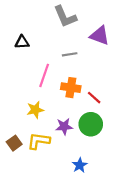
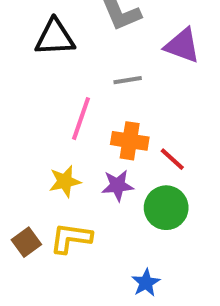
black triangle: (22, 42) -> (55, 38), moved, size x1.5
purple star: (64, 126) -> (118, 185), moved

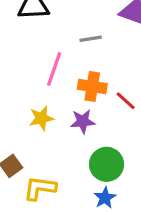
green circle: (166, 208) -> (107, 164), moved
yellow L-shape: (71, 238) -> (40, 188), moved

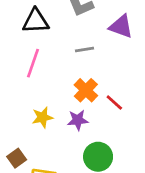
pink line: (54, 69) -> (33, 63), moved
orange cross: (92, 86) -> (86, 90), turned 35

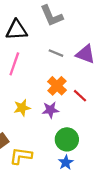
purple triangle: (121, 26) -> (85, 54), moved
gray line: (85, 50) -> (56, 53), turned 32

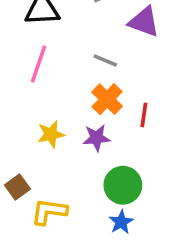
gray line: (56, 53) -> (105, 60), moved
purple triangle: (85, 54) -> (144, 22), moved
red line: (80, 96) -> (144, 115), turned 56

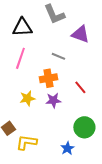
orange cross: (107, 99) -> (48, 78), moved, turned 36
red line: (144, 115) -> (80, 87), turned -48
green circle: (123, 185) -> (84, 127), moved

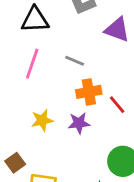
gray line: (58, 56) -> (75, 61), moved
orange cross: (48, 78) -> (89, 92), moved

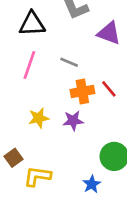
red line: (117, 105) -> (109, 89), moved

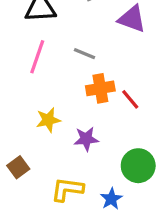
red line: (109, 89) -> (130, 99), moved
purple star: (73, 121) -> (86, 139), moved
yellow L-shape: (37, 176) -> (67, 189), moved

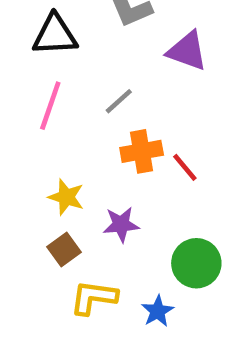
gray line: (85, 54) -> (119, 101), turned -65
yellow star: (48, 120) -> (66, 197), turned 30
brown square: (18, 167) -> (64, 250), moved

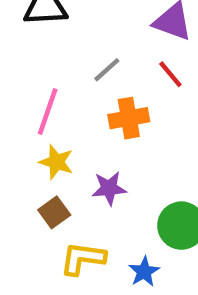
pink line: (50, 106) -> (48, 112), moved
red line: (185, 167) -> (170, 74), moved

